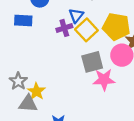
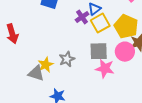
purple cross: (64, 28) -> (82, 17), turned -32
gray star: (18, 81) -> (67, 59), moved

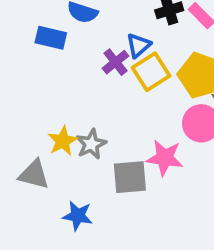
gray square: (99, 51) -> (130, 177), moved
yellow star: (46, 65) -> (63, 141), moved

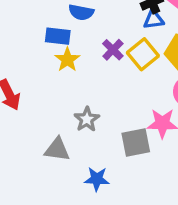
blue triangle: (138, 45) -> (154, 20), moved, turned 40
yellow star: (63, 141) -> (67, 60), moved
gray star: (91, 144) -> (87, 119), moved

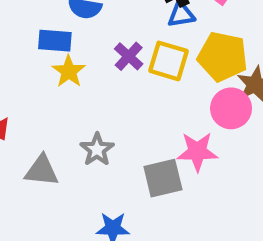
yellow square: (143, 54) -> (168, 61), turned -32
gray triangle: (57, 149) -> (42, 171), moved

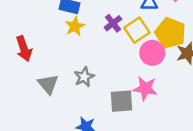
yellow square: (168, 61) -> (137, 30), turned 30
pink circle: (231, 108) -> (152, 53), moved
gray triangle: (42, 171) -> (48, 84), turned 35

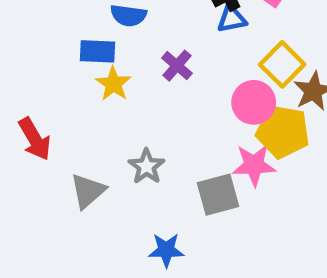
yellow square: (137, 30) -> (282, 64), moved
yellow pentagon: (170, 33) -> (283, 132), moved
gray triangle: (48, 84) -> (88, 191), turned 40

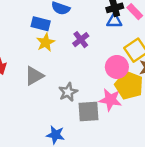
gray star: (147, 166) -> (68, 92), moved
gray triangle: (88, 191) -> (34, 76), moved

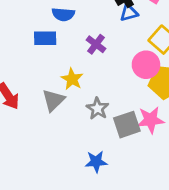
yellow star: (46, 42) -> (72, 79), moved
pink star: (110, 100) -> (151, 120), moved

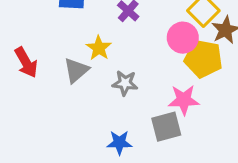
gray star: (98, 108) -> (125, 83), turned -30
gray square: (127, 125) -> (166, 127), moved

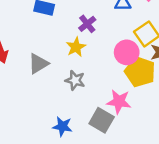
yellow star: (99, 48) -> (76, 47), moved
gray square: (166, 127) -> (102, 120), turned 35

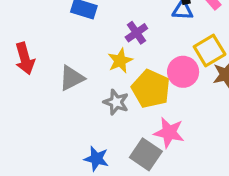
yellow pentagon: (140, 72) -> (151, 89), moved

